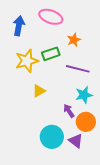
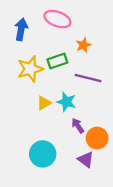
cyan star: (84, 95) -> (66, 102), moved, turned 30
cyan circle: (52, 137) -> (43, 154), moved

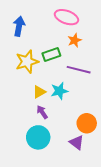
pink ellipse: (57, 19) -> (66, 17), moved
cyan star: (66, 102) -> (59, 91), turned -30
purple arrow: (78, 126) -> (42, 112), moved

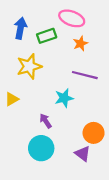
green rectangle: (51, 55) -> (47, 36), moved
yellow triangle: (39, 92) -> (12, 99), moved

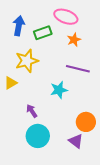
yellow triangle: (12, 99) -> (11, 83), moved
purple arrow: (46, 121) -> (32, 111), moved

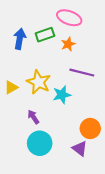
blue arrow: (19, 26) -> (20, 39), moved
orange star: (74, 40) -> (68, 44), moved
yellow star: (27, 61) -> (39, 82), moved, turned -30

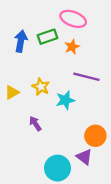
yellow star: (39, 82) -> (41, 87), size x0.7
cyan circle: (40, 143) -> (58, 168), moved

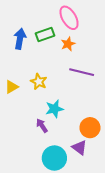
pink ellipse: (73, 19) -> (69, 18), turned 40
cyan star: (65, 100) -> (54, 109), moved
purple arrow: (35, 124) -> (42, 126), moved

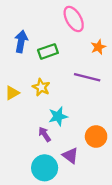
green rectangle: (45, 35) -> (48, 51), moved
orange star: (68, 44) -> (98, 47), moved
purple triangle: (80, 148) -> (70, 156), moved
cyan circle: (54, 158) -> (45, 168), moved

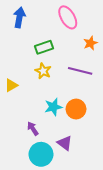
blue arrow: (21, 41) -> (19, 17), moved
yellow star: (41, 87) -> (43, 71), moved
purple arrow: (45, 134) -> (33, 129), moved
orange circle: (96, 137) -> (76, 109), moved

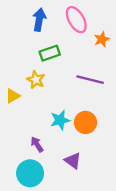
blue arrow: (19, 17) -> (39, 20), moved
orange star: (90, 43) -> (102, 39), moved
yellow star: (43, 71) -> (36, 80), moved
cyan circle: (41, 154) -> (30, 173), moved

